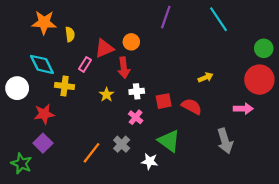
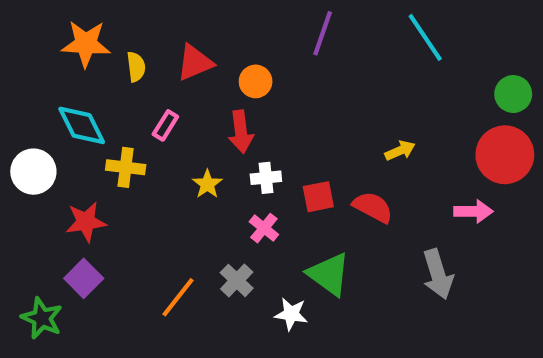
red triangle: (104, 48) -> (195, 63), moved

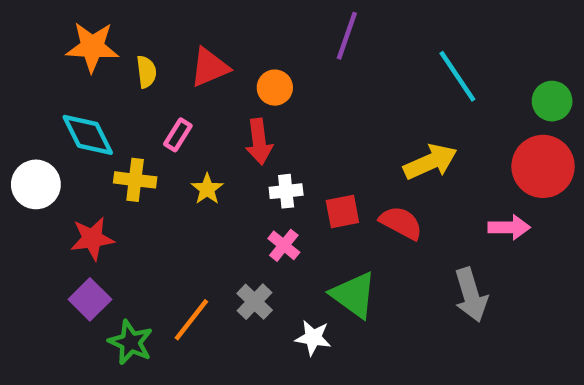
cyan line: (425, 37) -> (457, 76), moved
yellow arrow: (400, 151) -> (430, 162), size x1.6
yellow star: (207, 184) -> (207, 189), moved
green star: (42, 318) -> (131, 342), moved

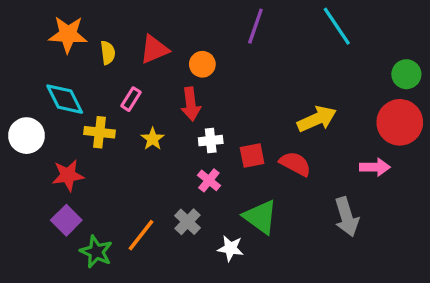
cyan line: (457, 76) -> (337, 26), moved

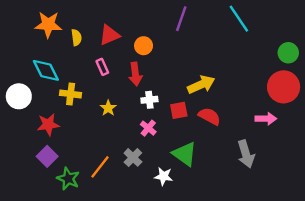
pink rectangle: (131, 99) -> (102, 67), moved, turned -56
yellow arrow: (317, 119) -> (201, 85), moved
yellow star: (153, 139) -> (108, 108), moved

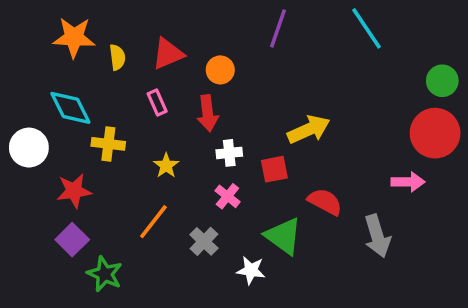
red semicircle: (209, 116) -> (325, 202), moved
orange line: (100, 167) -> (153, 222), moved

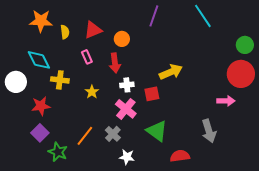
pink cross: (227, 196) -> (126, 109), size x1.5
red semicircle: (325, 202) -> (180, 156), moved, turned -36
orange line: (153, 222) -> (85, 136), moved
white star: (251, 270) -> (127, 157), moved

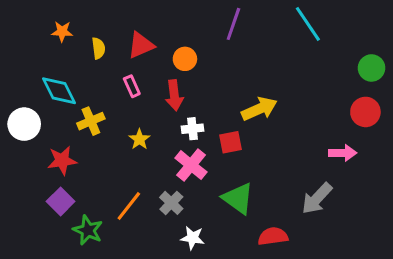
orange star: (41, 21) -> (62, 32), size x0.6
red circle: (241, 74) -> (365, 112), size x0.7
yellow cross: (60, 80) -> (91, 121), turned -30
gray arrow: (209, 131) -> (317, 198), turned 60

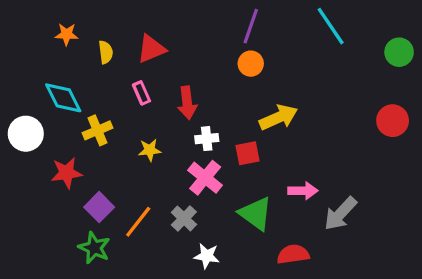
orange circle: (185, 59) -> (251, 64), moved
green circle: (372, 68) -> (399, 52), moved
yellow star: (139, 139) -> (150, 150), turned 30
pink arrow: (343, 153) -> (303, 191), moved
purple square: (61, 201) -> (99, 207), moved

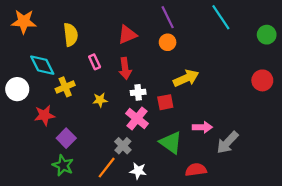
purple line: (251, 26) -> (168, 17), turned -45
orange star: (67, 34) -> (24, 22), moved, size x1.6
red triangle: (151, 49) -> (127, 35), moved
yellow semicircle: (106, 52) -> (71, 35), size x1.5
orange line: (138, 222) -> (107, 168), moved

